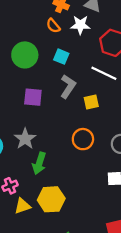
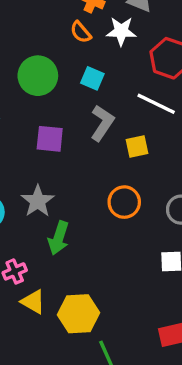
yellow hexagon: (51, 199) -> (79, 314), moved
yellow triangle: (22, 206) -> (33, 302), turned 48

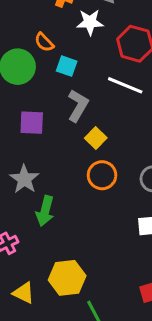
orange semicircle: (81, 32) -> (44, 42), moved
yellow square: (137, 146) -> (96, 138), moved, turned -30
yellow triangle: (33, 302) -> (24, 293), moved

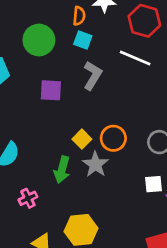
orange semicircle: (44, 42) -> (79, 16), moved, turned -132
yellow square: (96, 138) -> (82, 139), moved
gray star: (24, 179) -> (95, 164), moved

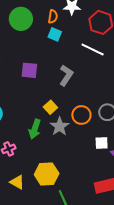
green circle: (39, 40) -> (21, 19), moved
gray L-shape: (93, 76) -> (66, 75), moved
orange circle: (113, 138) -> (81, 115), moved

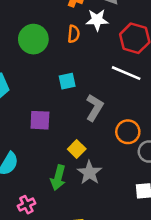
cyan square: (55, 34) -> (67, 81), moved, turned -32
purple square: (29, 70) -> (40, 120), moved
orange circle: (81, 115) -> (128, 132), moved

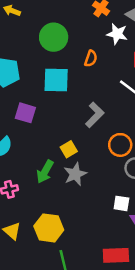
orange semicircle: (74, 34) -> (91, 58), moved
cyan square: (67, 81) -> (56, 80), moved, size x1.6
purple square: (40, 120) -> (25, 113), moved

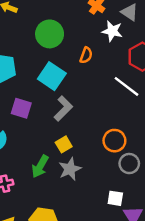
cyan square: (56, 80) -> (52, 76), turned 32
gray L-shape: (95, 115) -> (63, 108), moved

